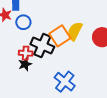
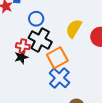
blue circle: (23, 22) -> (36, 19), moved
orange square: (60, 36) -> (57, 58), moved

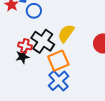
blue circle: (36, 19) -> (34, 11), moved
yellow semicircle: (74, 29) -> (66, 33), moved

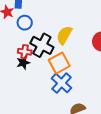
blue circle: (34, 11) -> (25, 23), moved

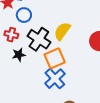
red cross: (25, 52) -> (11, 35), moved

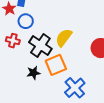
black star: (19, 55) -> (33, 73), moved
blue cross: (55, 79) -> (75, 88), moved

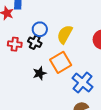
blue circle: (26, 21) -> (40, 29), moved
black cross: (40, 45) -> (35, 42), moved, size x0.6

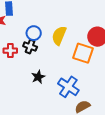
orange square: (61, 62) -> (83, 53), moved, turned -35
blue cross: (82, 82) -> (68, 87), moved

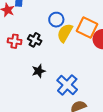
blue circle: (34, 33) -> (56, 20), moved
orange square: (83, 53) -> (87, 28), moved

